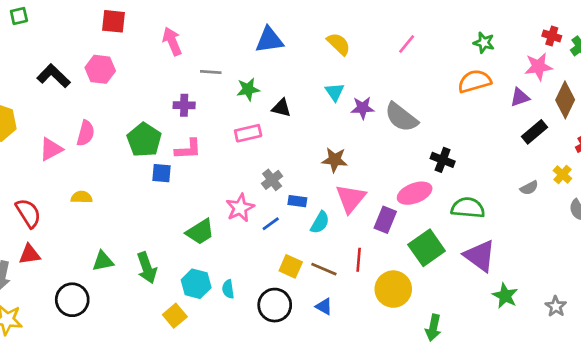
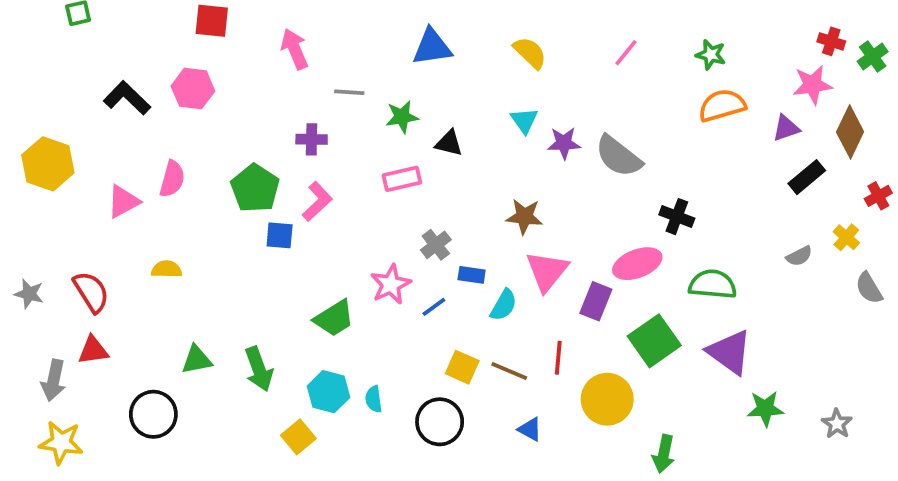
green star: (484, 43) -> (711, 55), moved
pink L-shape: (188, 149) -> (317, 201), turned -40
green star: (505, 296) -> (765, 409), turned -30
blue triangle: (324, 306) -> (530, 429), moved

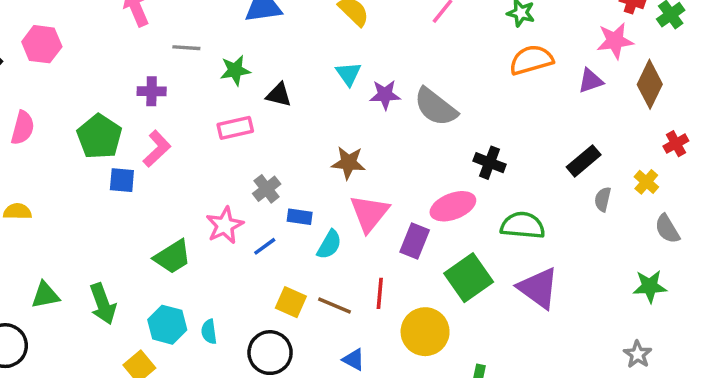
black rectangle: (807, 177) -> (584, 161), moved
gray semicircle: (799, 256) -> (603, 199), turned 130
green star: (765, 409) -> (650, 286), moved

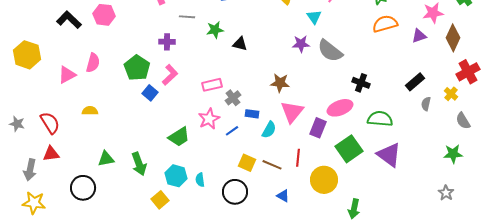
cyan triangle: (348, 74) -> (314, 17), moved
pink rectangle: (235, 128) -> (212, 85), moved
red cross: (676, 144) -> (468, 72), size x1.6
blue square: (122, 180) -> (150, 93), turned 35

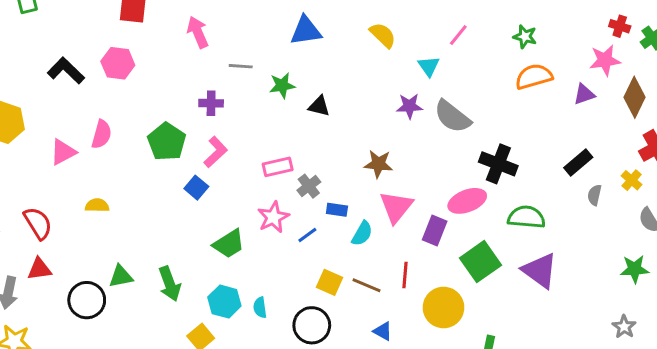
black cross: (361, 83) -> (498, 164), size x1.4
blue square: (150, 93) -> (196, 188), moved
black circle: (83, 188) -> (87, 300), moved

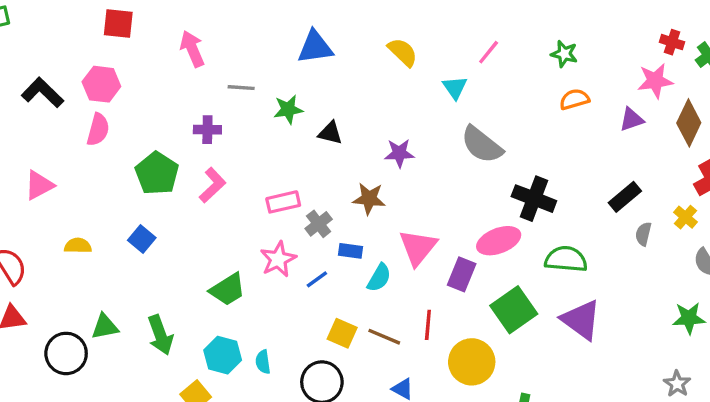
orange semicircle: (534, 77) -> (574, 99), size x0.7
purple star: (409, 106) -> (399, 153), moved
pink semicircle: (102, 134) -> (98, 130), moved
brown star: (378, 164) -> (369, 199), moved
blue square: (196, 188) -> (142, 239), moved

